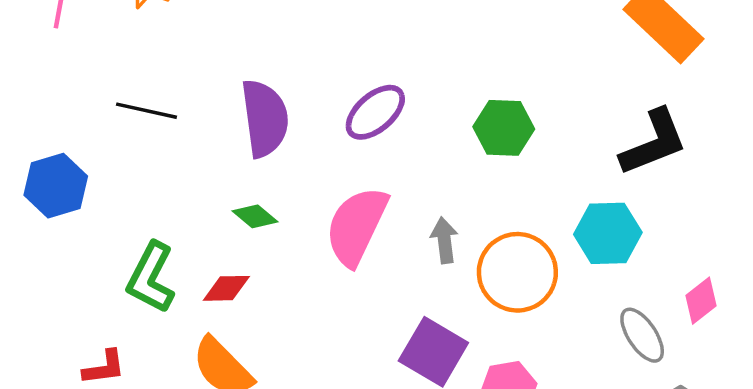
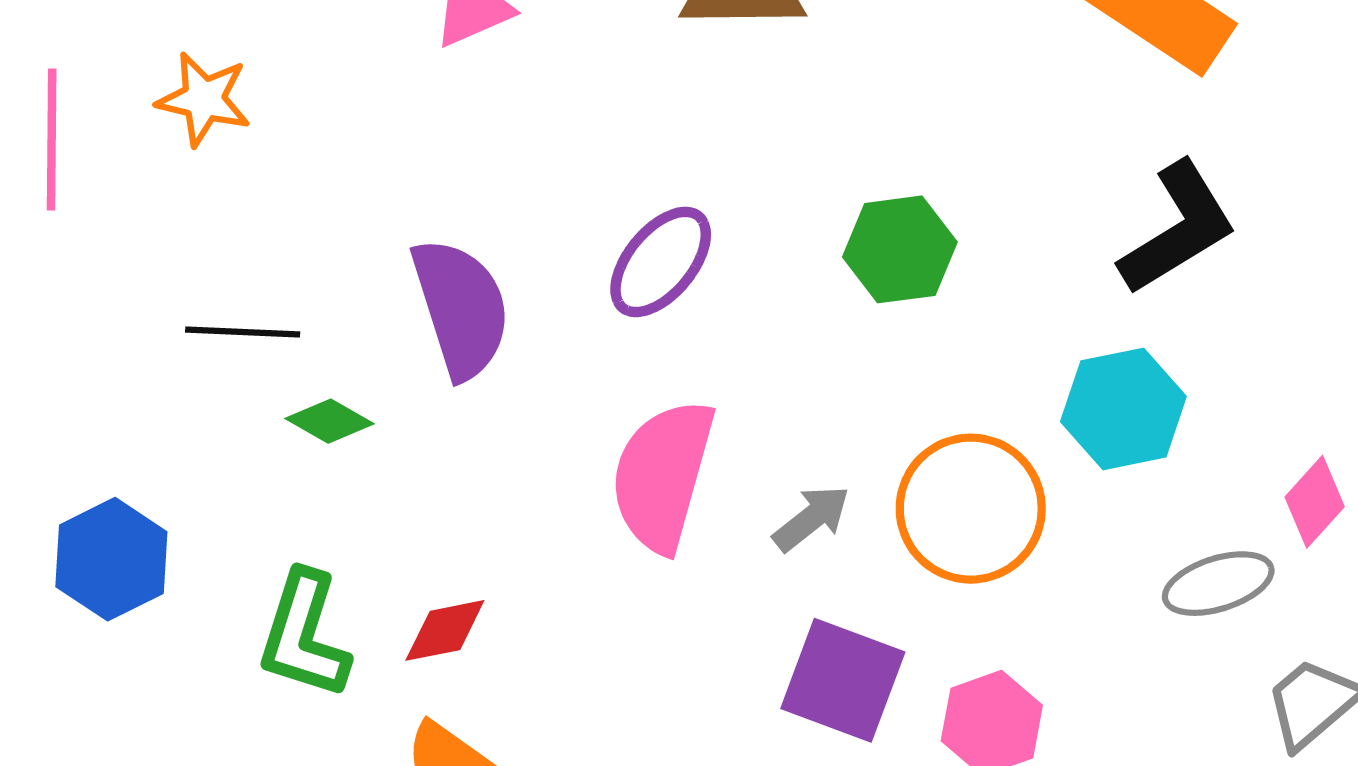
blue hexagon: (56, 186) -> (111, 559), moved
green diamond: (255, 216) -> (330, 421), moved
gray arrow: (444, 240) -> (811, 518), moved, turned 69
gray ellipse: (642, 335) -> (1218, 584), turned -64

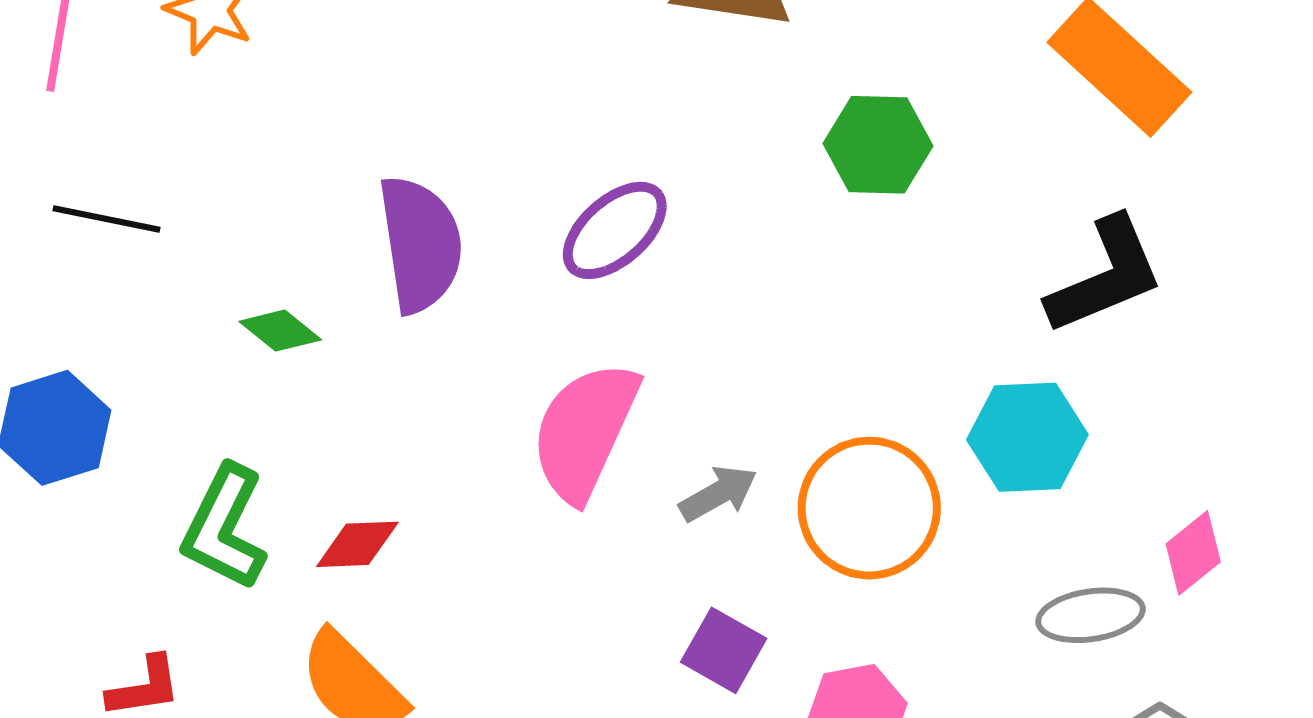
green hexagon: (900, 249) -> (878, 145), moved
black line: (243, 332) -> (106, 219), moved
purple square: (843, 680) -> (724, 650), size x0.7

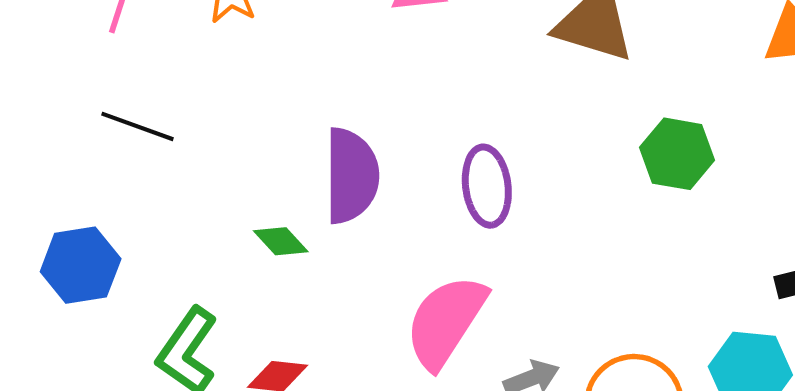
purple ellipse: (615, 230) -> (487, 186), turned -64
green diamond: (280, 331) -> (281, 241), moved

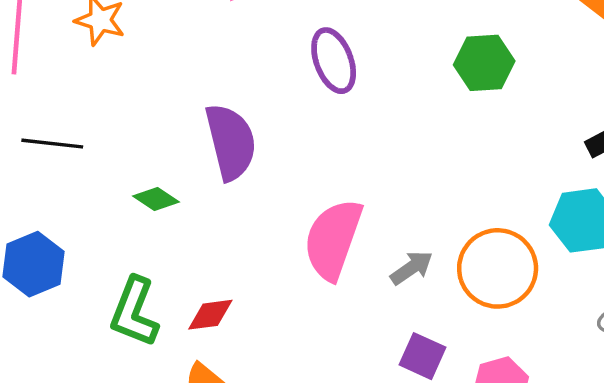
purple ellipse: (487, 186) -> (334, 61), moved
green diamond: (281, 241) -> (156, 199), moved

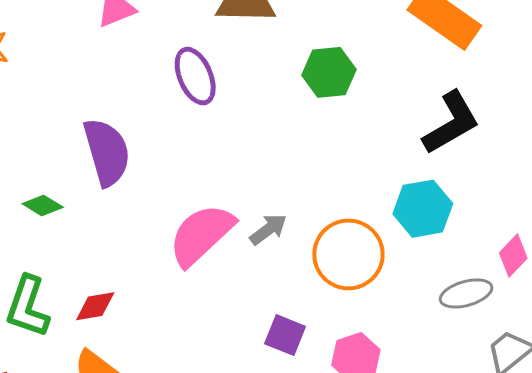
pink semicircle: (333, 239) -> (201, 235), turned 30
gray arrow: (412, 268) -> (268, 229), moved

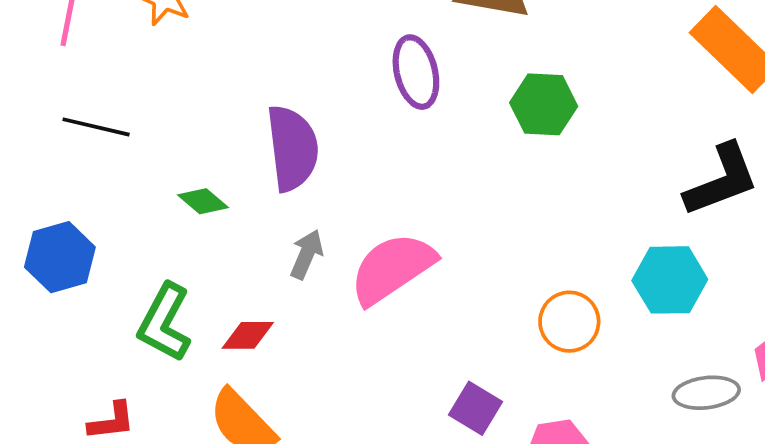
green hexagon: (329, 72) -> (544, 104), moved
gray arrow: (268, 229) -> (307, 254), moved, turned -39
orange circle: (348, 254) -> (569, 322), size x0.7

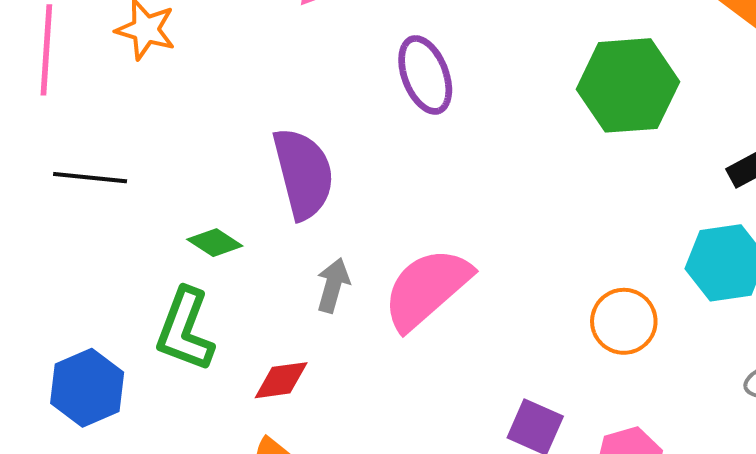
green hexagon: (544, 104) -> (628, 85), moved, size x1.4
blue hexagon: (60, 257) -> (87, 388), moved
green L-shape: (165, 323) -> (185, 330), moved

